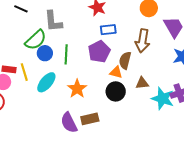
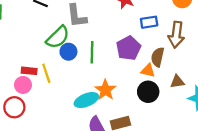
blue rectangle: (108, 30) -> (149, 22), moved
cyan ellipse: (46, 82) -> (86, 100), moved, turned 30

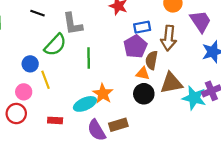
purple pentagon: (129, 48) -> (135, 47), moved
blue circle: (68, 52) -> (30, 64), moved
red rectangle: (29, 71) -> (55, 120), moved
brown triangle: (177, 82) -> (171, 83), size x1.6

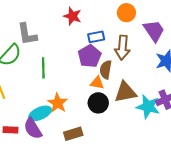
purple semicircle: (97, 130) -> (33, 128), moved

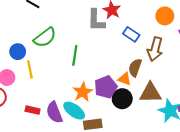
gray L-shape: (27, 34) -> (96, 20), moved
blue rectangle: (96, 37) -> (131, 34), turned 35
purple pentagon: (90, 56) -> (106, 87), moved
cyan ellipse: (40, 113) -> (74, 111), moved, turned 50

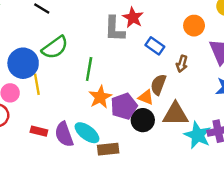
brown arrow: (155, 49) -> (182, 64), size x0.6
blue circle: (18, 52) -> (23, 63), size x1.6
orange star: (83, 92) -> (100, 97), moved

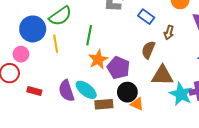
yellow line: (37, 84) -> (56, 44), moved
orange triangle: (146, 97) -> (137, 104), moved
purple pentagon: (124, 106) -> (118, 68), turned -30
black circle: (143, 120) -> (127, 92), moved
red rectangle: (39, 131) -> (34, 91), moved

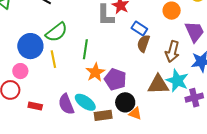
brown arrow: (169, 32) -> (172, 52), moved, size x1.5
brown semicircle: (148, 50) -> (143, 43), moved
cyan star: (181, 94) -> (177, 81), moved

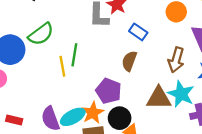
brown semicircle: (143, 43) -> (129, 61), moved
yellow line: (53, 59) -> (62, 66), moved
orange star: (95, 72) -> (93, 113), moved
cyan ellipse: (85, 102) -> (73, 117), turned -65

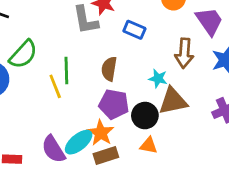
brown semicircle: (129, 61) -> (109, 69), moved
cyan star: (181, 94) -> (158, 79), moved, size x0.6
black circle: (120, 118) -> (145, 116), moved

